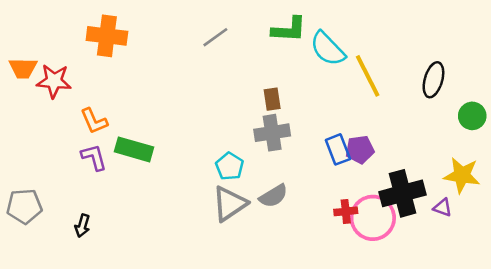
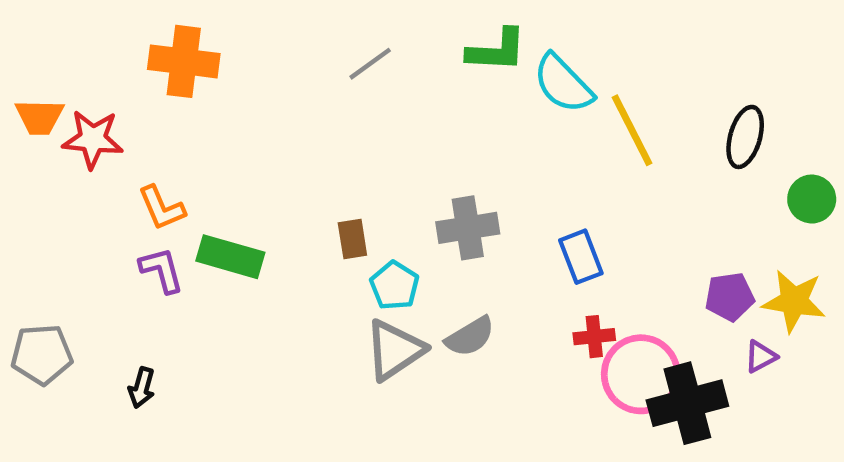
brown rectangle: (272, 99) -> (352, 239), moved
purple pentagon: (360, 149) -> (730, 297), moved
black cross: (403, 193) -> (687, 403), moved
purple triangle: (443, 208) -> (761, 357), turned -48
red cross: (346, 211) -> (594, 337), moved

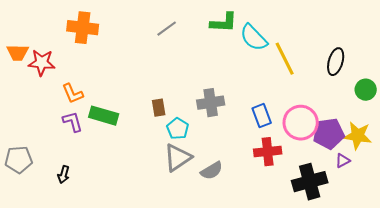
purple pentagon: (730, 297) -> (329, 134), size x1.4
gray semicircle: (470, 337) -> (212, 171), moved
red cross: (594, 337) -> (268, 152), size x1.5
pink circle: (641, 374) -> (301, 123), moved

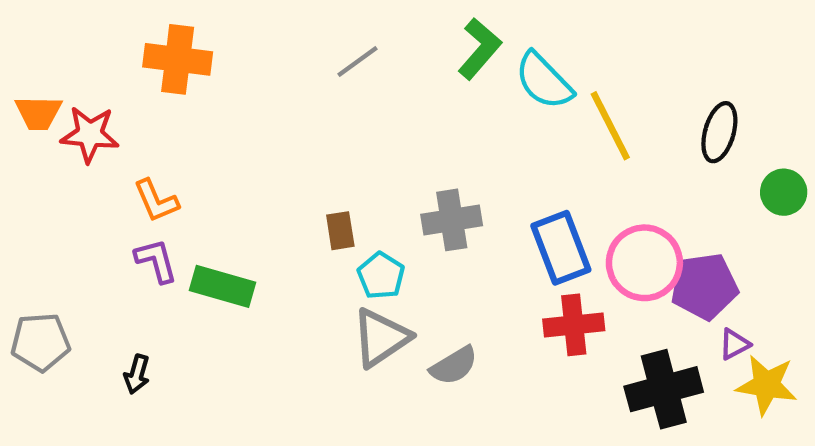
green L-shape: (224, 23) -> (480, 49), turned -52
green rectangle: (104, 116) -> (223, 286), moved
blue rectangle: (262, 116) -> (561, 248), size x1.4
yellow star: (358, 136) -> (766, 385), moved

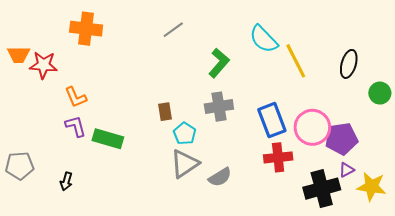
green L-shape: (480, 49) -> (219, 63), moved
purple triangle: (734, 344) -> (347, 170), moved

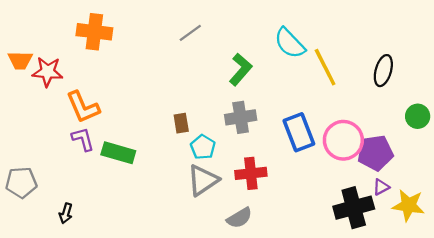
green circle: (380, 93) -> (418, 116), moved
orange L-shape: (76, 97) -> (83, 107), size x1.4
red cross: (278, 157) -> (251, 173), moved
gray semicircle: (220, 177) -> (239, 218), moved
black arrow: (66, 181) -> (66, 213), moved

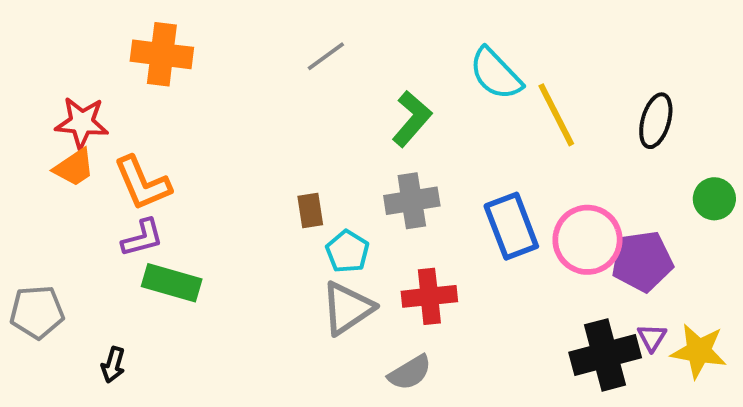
orange trapezoid: (20, 60) -> (74, 168), moved, turned -35
purple L-shape: (83, 139) -> (142, 238), turned 90
green rectangle: (118, 153) -> (172, 283), moved
purple triangle: (381, 187) -> (652, 337), moved, turned -30

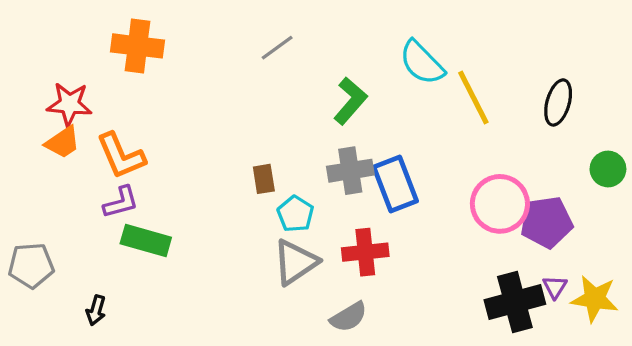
blue rectangle: (511, 226) -> (395, 184), moved

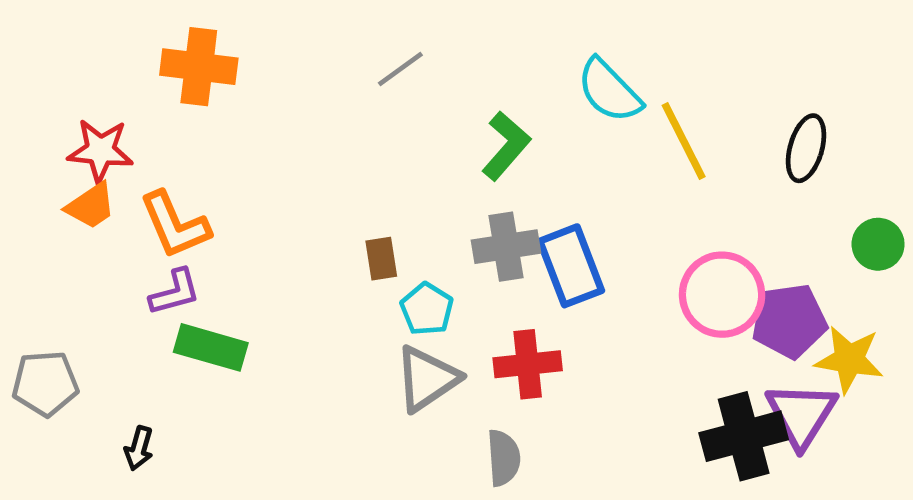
purple triangle: (555, 287) -> (801, 415), size x2.0
yellow star: (595, 299) -> (849, 359), moved
gray semicircle: (349, 317) -> (504, 458), turned -63

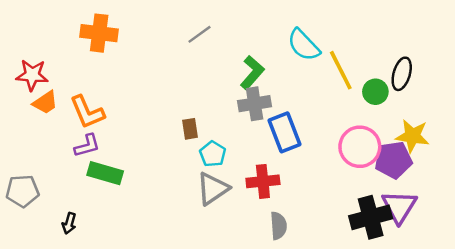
red star: (100, 151) -> (32, 75), moved
green circle: (878, 244) -> (375, 92), moved
gray cross: (506, 247) -> (255, 104), moved
yellow star: (849, 359) -> (412, 136), moved
gray semicircle: (504, 458) -> (278, 226), moved

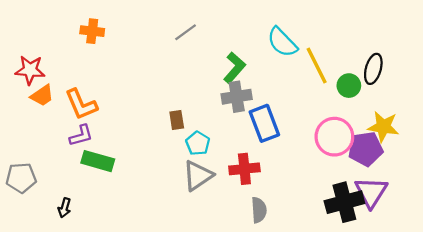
orange cross: (99, 33) -> (92, 31), size x0.7

